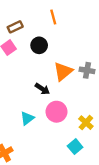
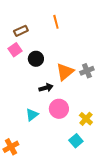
black circle: (39, 45) -> (36, 59), moved
gray cross: (87, 70) -> (87, 71), turned -32
black arrow: (42, 89) -> (46, 88), turned -48

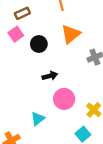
orange triangle: (65, 72) -> (71, 34), moved
cyan triangle: (32, 115) -> (38, 119), moved

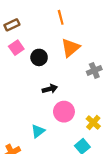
brown rectangle: (22, 13) -> (12, 25), moved

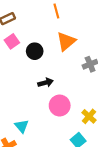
cyan triangle: (38, 131) -> (22, 126), moved, turned -32

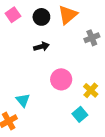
black circle: (35, 51) -> (41, 17), moved
black arrow: (46, 83) -> (41, 47), moved

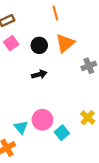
pink circle: (61, 79) -> (42, 120), moved
cyan square: (80, 114) -> (62, 133), moved

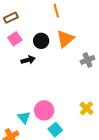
black arrow: (39, 74) -> (28, 60), moved
cyan square: (62, 133) -> (55, 130), moved

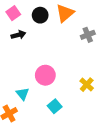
black arrow: (28, 60) -> (18, 35), moved
pink circle: (44, 110) -> (45, 75), moved

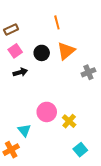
yellow cross: (87, 85) -> (69, 121), moved
cyan square: (55, 106) -> (80, 150), moved

